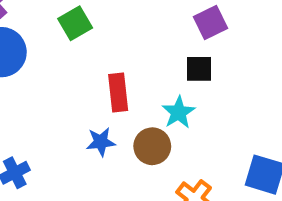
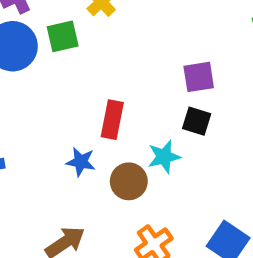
purple square: (211, 22) -> (199, 77), moved
green square: (75, 23) -> (63, 36), moved

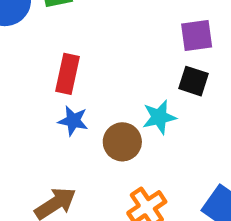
red rectangle: (112, 120) -> (68, 74), moved

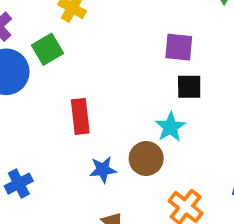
purple square: (197, 35) -> (179, 47), turned 32
blue star: (73, 121) -> (103, 170), moved

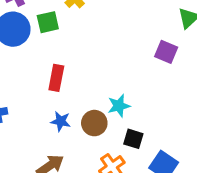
purple square: (179, 47) -> (166, 52), moved
black square: (189, 87) -> (133, 139), moved

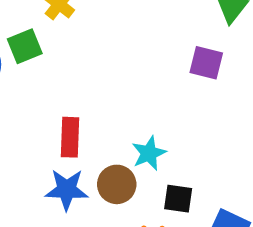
red rectangle: (56, 78) -> (70, 137), moved
blue star: (61, 121) -> (67, 190), size x1.4

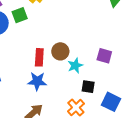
purple square: (206, 63) -> (104, 56), moved
brown circle: (117, 184) -> (60, 51), moved

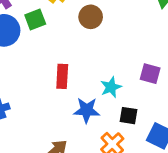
brown circle: (60, 51) -> (91, 17), moved
blue star: (37, 81) -> (87, 110), moved

